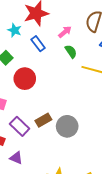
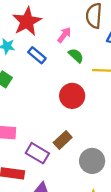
red circle: (25, 79) -> (72, 96), moved
gray circle: (67, 126) -> (92, 161), moved

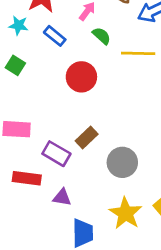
red circle: (72, 96) -> (81, 77), moved

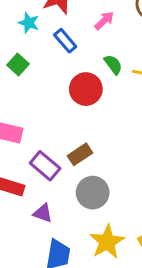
green semicircle: (102, 36) -> (113, 64), moved
gray circle: (122, 162) -> (93, 193), moved

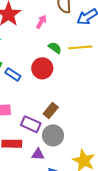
blue rectangle: (65, 41) -> (13, 74), moved
gray circle: (93, 193) -> (53, 135), moved

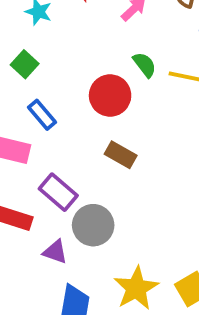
blue rectangle: (13, 74) -> (42, 115), moved
brown rectangle: (51, 110) -> (121, 155), moved, turned 63

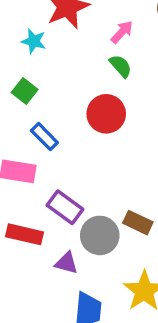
green semicircle: (145, 65) -> (121, 66), moved
brown rectangle: (121, 155) -> (138, 223), moved

